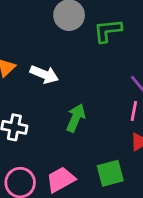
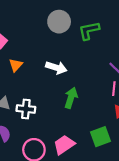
white arrow: (44, 74) -> (56, 68), moved

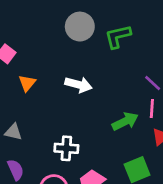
green arrow: (71, 98) -> (125, 121), moved, turned 48
white cross: (26, 109) -> (66, 148), moved

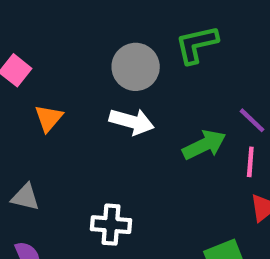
gray circle: (80, 27) -> (136, 67), moved
green arrow: (125, 121) -> (204, 145), moved

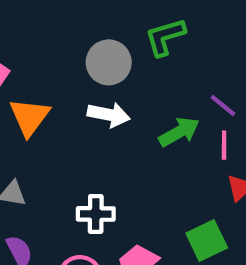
orange triangle: (49, 118) -> (29, 117), size x1.5

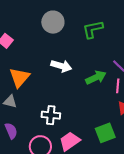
gray circle: (109, 62) -> (53, 22), moved
orange triangle: (29, 117) -> (19, 77), moved

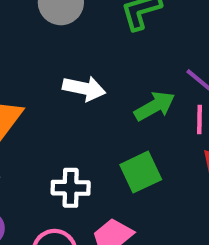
green square: (105, 133) -> (141, 172), moved

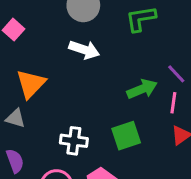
white arrow: (84, 88) -> (84, 50), moved

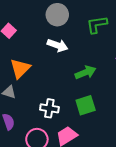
green arrow: (142, 89) -> (85, 72), moved

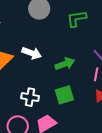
white arrow: (58, 45) -> (32, 53), moved

